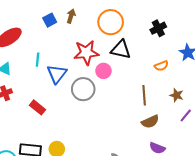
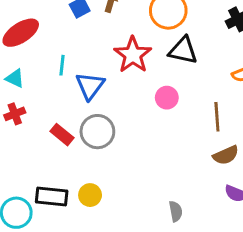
red star: (86, 53) -> (133, 55), turned -30
pink circle: (103, 71) -> (167, 98), moved
gray circle: (83, 89) -> (97, 132), moved

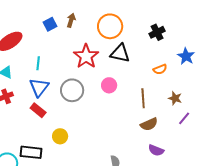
blue triangle: (90, 86) -> (39, 87), moved
gray circle: (97, 132) -> (72, 90), moved
yellow circle: (90, 195) -> (60, 136), moved

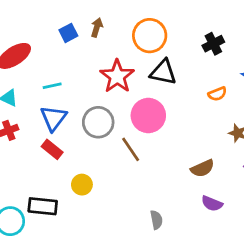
cyan line: (38, 63) -> (52, 86), turned 72
pink circle: (109, 85) -> (148, 116), size x1.6
brown line: (143, 98) -> (131, 149), moved, turned -30

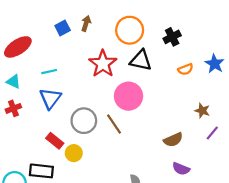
black cross: (213, 44) -> (172, 37), moved
orange semicircle: (217, 94) -> (185, 69), moved
gray circle: (98, 122) -> (84, 121), moved
red rectangle: (52, 149) -> (55, 141), moved

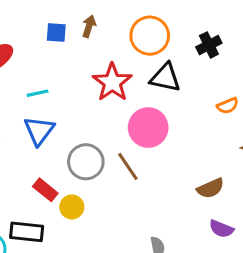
blue square: (63, 28) -> (56, 32), turned 32
orange semicircle: (185, 69) -> (228, 106), moved

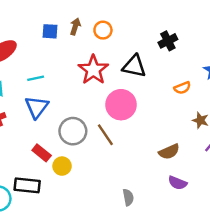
orange circle: (150, 36) -> (103, 30), moved, size x0.6

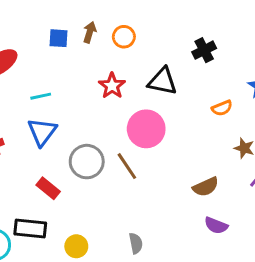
red star: (93, 70) -> (112, 86), size x0.7
yellow circle: (62, 166) -> (76, 246), moved
gray semicircle: (128, 197) -> (136, 243), moved

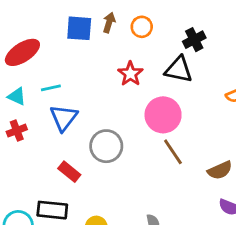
blue square: (58, 38) -> (79, 28), size x1.4
black cross: (204, 50) -> (194, 40), moved
cyan line: (41, 96) -> (51, 88), moved
brown line: (127, 166) -> (173, 152), moved

